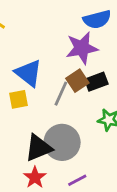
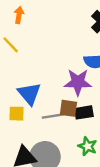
brown square: (77, 81) -> (68, 108), turned 30
gray line: (61, 94) -> (53, 116), turned 45

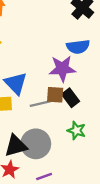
black rectangle: (84, 112) -> (71, 98), turned 66

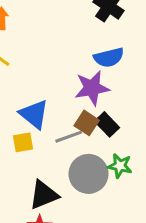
brown square: (55, 95) -> (87, 123), turned 36
gray circle: (36, 144) -> (88, 174), moved

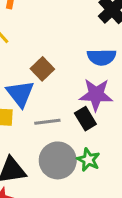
purple star: (92, 88) -> (96, 95), moved
brown square: (87, 123) -> (42, 69), moved

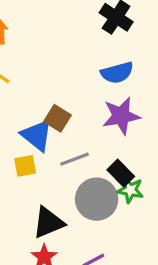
brown square: (42, 69) -> (57, 118), moved
black rectangle: (85, 119) -> (121, 173), moved

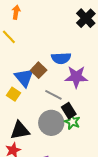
blue semicircle: (117, 73) -> (61, 58), moved
gray line: (75, 159) -> (53, 95), moved, turned 36
yellow square: (25, 166) -> (13, 94), turned 32

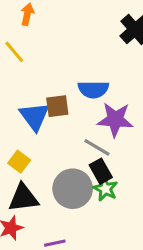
brown square: (39, 70) -> (57, 106), turned 35
yellow square: (13, 94) -> (19, 162), moved
gray line: (53, 95) -> (97, 147), moved

